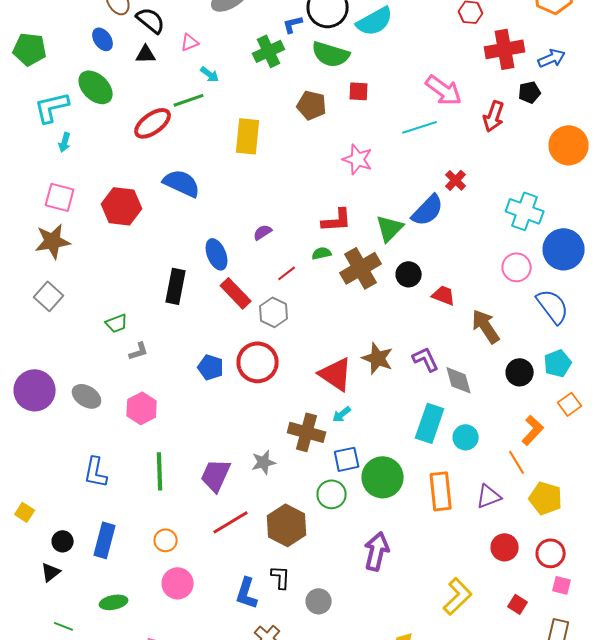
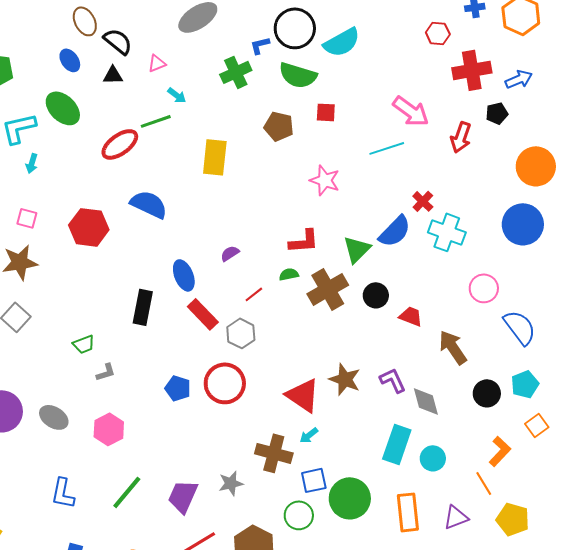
pink square: (60, 197) -> (27, 218), size x0.7
cyan cross: (525, 211) -> (447, 232), moved
blue circle: (564, 249) -> (523, 224), moved
green line: (160, 471) -> (127, 492), turned 42

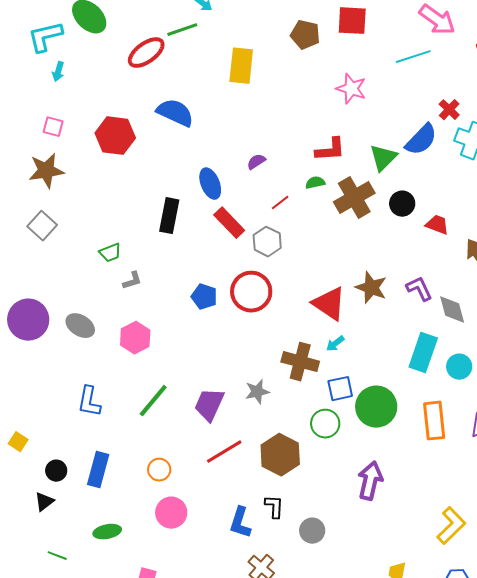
red square: (326, 112) -> (352, 21), size x1.5

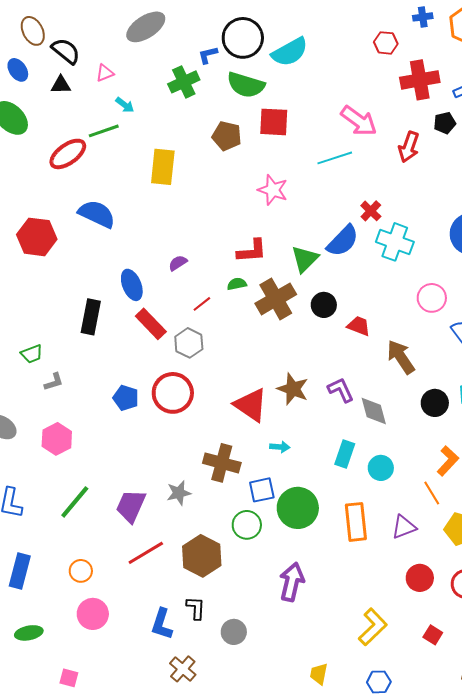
cyan arrow: (335, 344) -> (280, 447), moved, turned -138
cyan rectangle: (423, 353) -> (345, 454), size x0.7

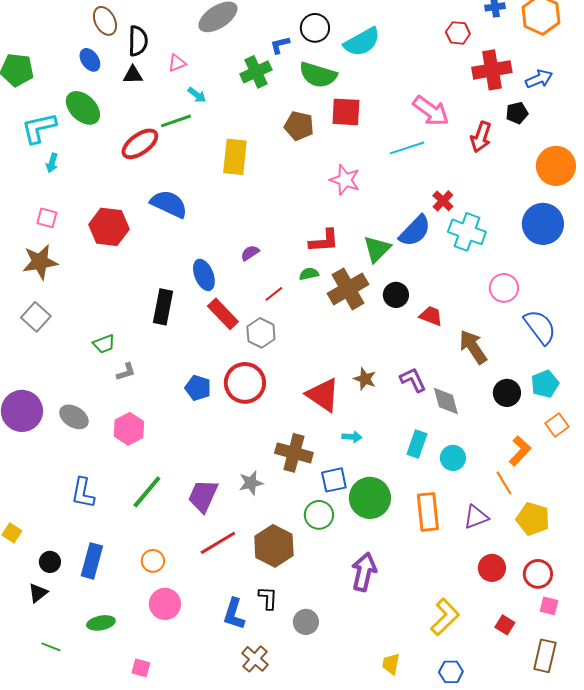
black circle: (243, 38) -> (315, 28), size x0.7
black semicircle: (66, 51) -> (138, 41), turned 52
brown star: (293, 389) -> (365, 379), size x0.7

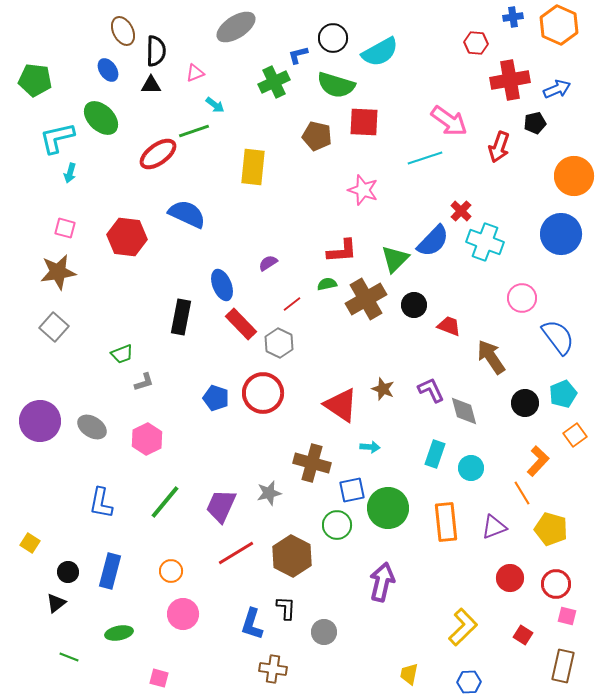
brown cross: (255, 659) -> (273, 669), turned -32

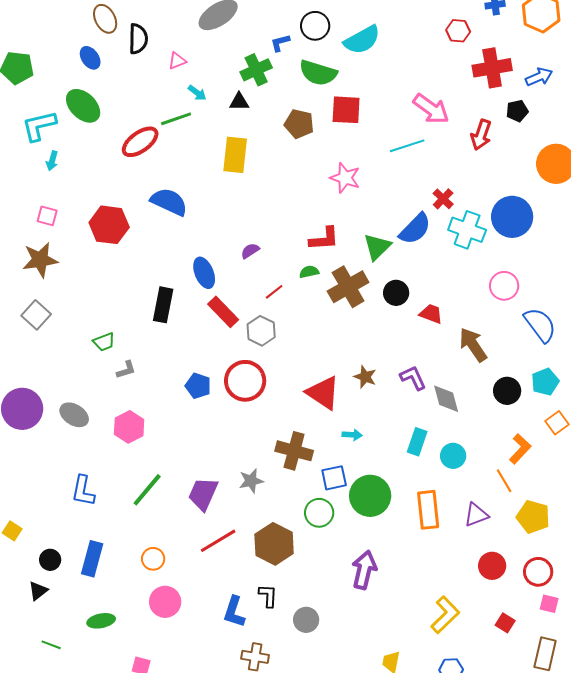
black triangle: (151, 85) -> (239, 102), moved
blue circle: (561, 234) -> (512, 217), moved

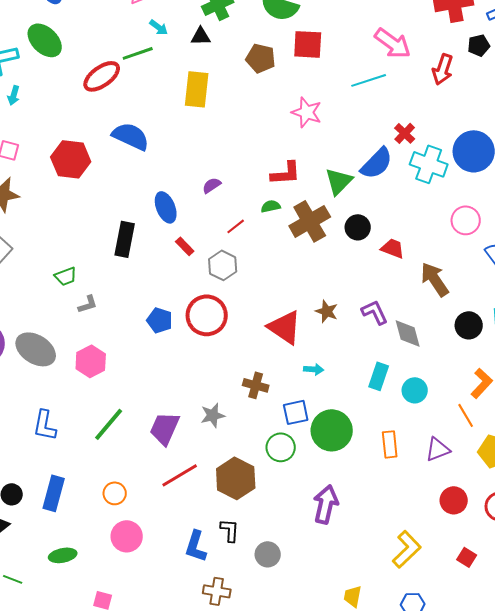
red rectangle: (223, 312) -> (185, 246), size x0.6
gray ellipse: (74, 415) -> (36, 349), size x1.4
brown cross: (294, 451) -> (256, 385), size x0.7
orange rectangle: (428, 510) -> (390, 444), size x0.7

